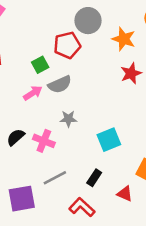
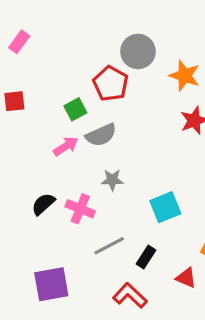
red pentagon: (67, 45) -> (111, 84), turned -30
gray line: (55, 178) -> (109, 246), moved

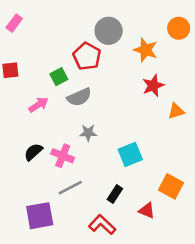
pink arrow: (66, 146) -> (38, 105), moved
gray line: (109, 246) -> (70, 188), moved

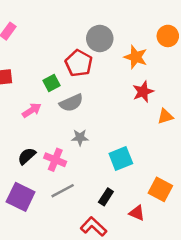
purple square: (40, 216) -> (21, 197), moved, turned 36

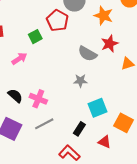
gray semicircle: (71, 103) -> (87, 54), moved, turned 54
gray star: (80, 137) -> (80, 81), moved
black semicircle: (27, 156) -> (15, 96), turned 84
cyan square: (121, 159) -> (97, 108), moved

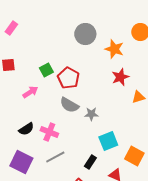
red pentagon: (57, 21) -> (68, 78), moved
gray semicircle: (87, 54) -> (69, 105), moved
black semicircle: (15, 96) -> (26, 129), turned 105

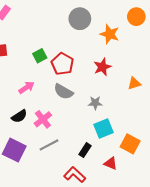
red star: (120, 77) -> (102, 67), moved
pink arrow: (30, 92) -> (26, 87), moved
gray star: (91, 114) -> (95, 103), moved
pink cross: (49, 132) -> (43, 119), turned 30

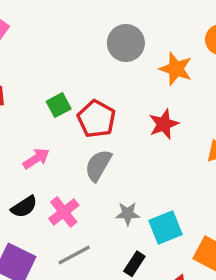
gray semicircle: (63, 92) -> (98, 165), turned 90
gray star: (95, 103) -> (128, 214), moved

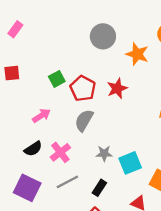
red star: (164, 124) -> (117, 88), moved
black rectangle: (134, 264) -> (99, 188), moved

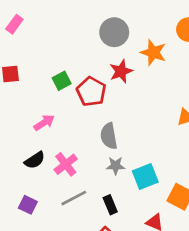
red star: (117, 88) -> (121, 71), moved
gray semicircle: (84, 120) -> (109, 136), moved, turned -40
purple square: (27, 188) -> (28, 205), size x0.6
black rectangle: (99, 188) -> (110, 205), turned -56

